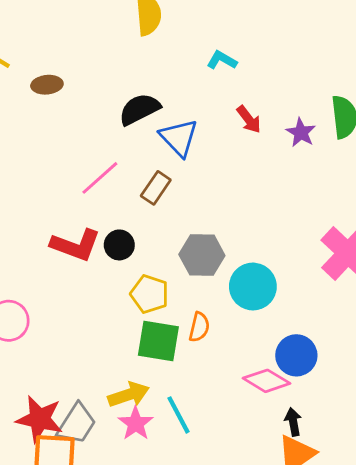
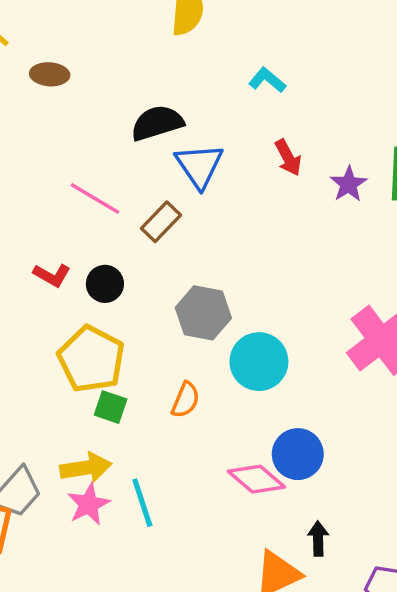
pink line: (100, 178) -> (95, 198), turned 63
red L-shape: (76, 245) -> (52, 275), size x0.6
yellow pentagon: (149, 294) -> (91, 359), moved, size x1.4
green square: (158, 341) -> (111, 407), moved, size x0.6
black arrow: (293, 422) -> (318, 538), moved

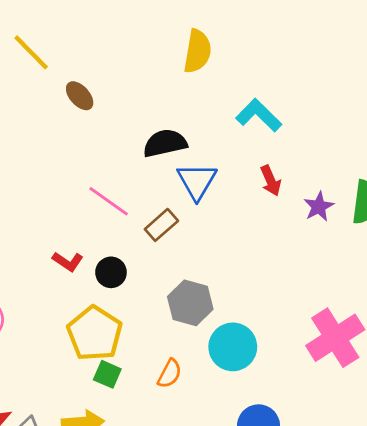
brown ellipse: (50, 74) -> (80, 96), turned 40
cyan L-shape: (267, 80) -> (259, 115), size x1.5

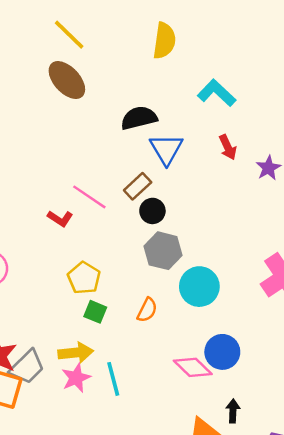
yellow line: (31, 52) -> (69, 35), moved
brown ellipse: (80, 96) -> (67, 80), size x1.6
pink line: (109, 201) -> (89, 197), moved
black circle: (111, 272) -> (152, 211), moved
yellow pentagon: (95, 333) -> (84, 278), size x0.7

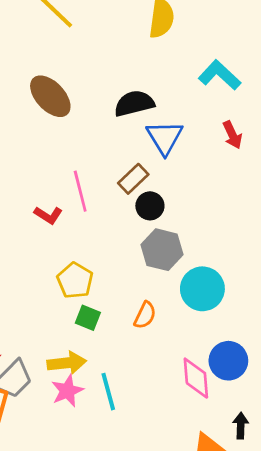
brown ellipse: (67, 80) -> (50, 96), moved
pink line: (89, 197) -> (80, 191), turned 42
pink diamond: (193, 367) -> (196, 378), turned 42

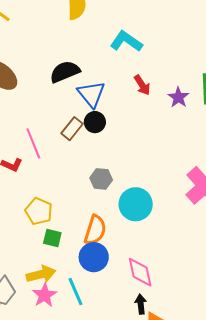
black circle: (150, 206) -> (95, 122), moved
gray hexagon: (162, 250) -> (101, 179), size x0.7
orange semicircle: (145, 315) -> (95, 230), size x1.4
blue circle: (228, 361) -> (94, 257), moved
black arrow: (241, 426) -> (141, 304), moved

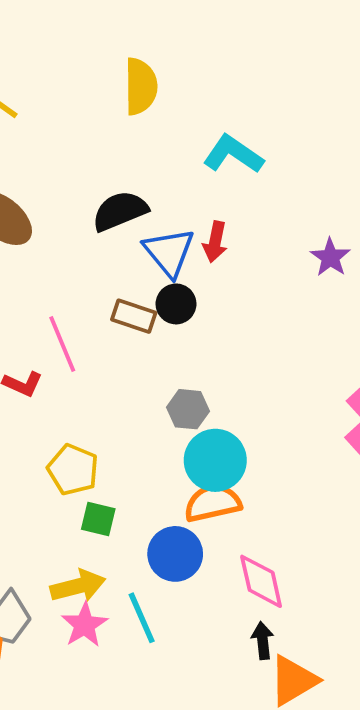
red arrow: (142, 85) -> (215, 242), moved, turned 45
brown rectangle: (72, 129) -> (134, 316), turned 70
cyan circle: (136, 204) -> (215, 460), moved
orange semicircle: (95, 230) -> (213, 503), moved, turned -120

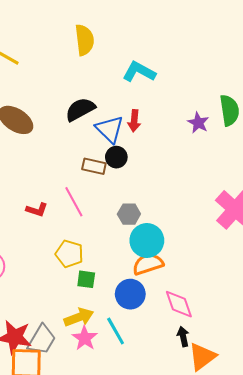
pink line: (62, 344) -> (74, 202), moved

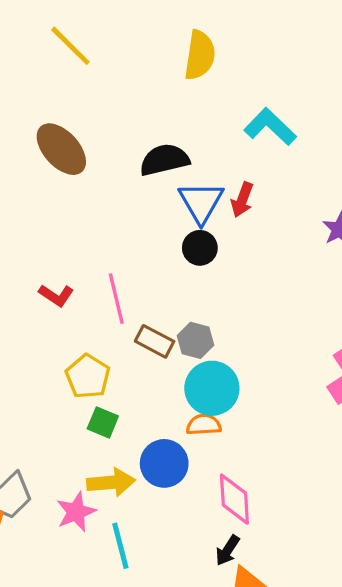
brown rectangle: (94, 166) -> (155, 341), moved
orange semicircle: (148, 264) -> (204, 425), size x0.7
yellow arrow: (79, 317) -> (111, 482), moved
cyan line: (116, 331) -> (120, 546), moved
black arrow: (183, 337) -> (228, 550), turned -150

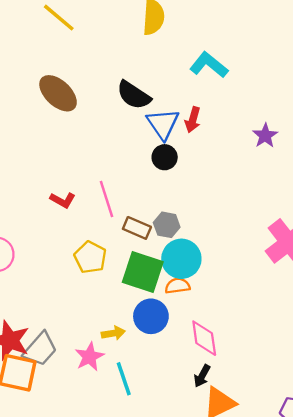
black semicircle: (164, 160) -> (134, 95), turned -129
green square: (103, 422) -> (143, 272), moved, size x1.8
yellow arrow: (111, 482) -> (113, 333), size x0.7

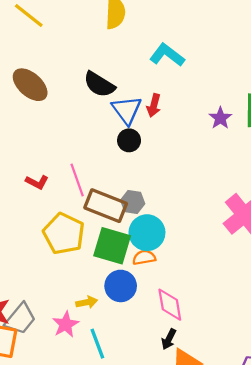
brown rectangle: (137, 228) -> (106, 206), size x1.6
yellow pentagon: (90, 257) -> (64, 234), size x1.4

